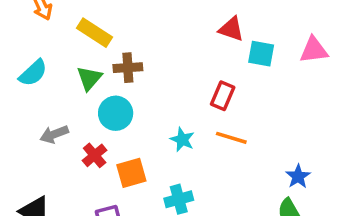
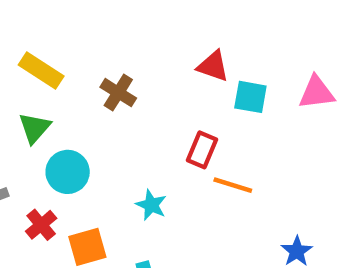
brown cross: (128, 68) -> (118, 93), moved, turned 36
orange line: (231, 138) -> (233, 185), moved

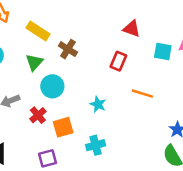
brown cross: (118, 93) -> (68, 49), moved
cyan square: (250, 97) -> (163, 51), moved
red rectangle: (202, 150) -> (118, 61), moved

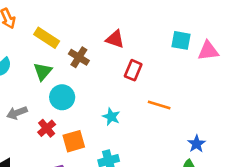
red triangle: (132, 29) -> (115, 39), moved
cyan square: (163, 51) -> (181, 40), moved

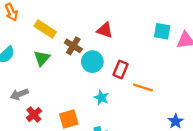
red rectangle: (133, 70) -> (120, 70), moved
cyan circle: (62, 97) -> (92, 62), moved
red cross: (47, 128) -> (34, 114), moved

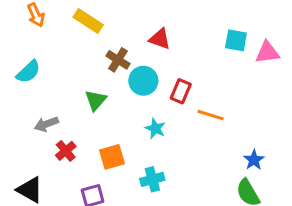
yellow rectangle: (45, 29) -> (88, 21), moved
green triangle: (42, 58) -> (96, 100), moved

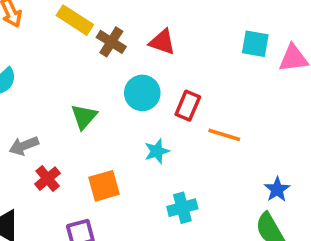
brown cross: (118, 60) -> (111, 42), moved
cyan star: (155, 129) -> (157, 151), turned 30
cyan cross: (152, 179) -> (182, 208), moved

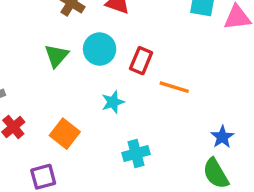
green triangle: (84, 117) -> (56, 56), moved
orange square: (104, 186) -> (65, 134), turned -36

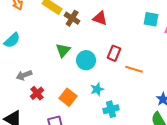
cyan circle: (100, 49) -> (86, 60), moved
cyan star: (113, 102) -> (97, 89), moved

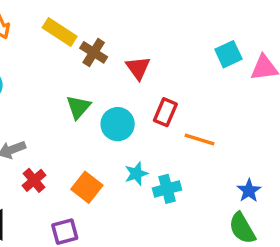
red triangle: (100, 18) -> (138, 68), moved, turned 35
cyan square: (151, 19) -> (228, 54), turned -35
cyan cross: (111, 109) -> (167, 189), moved

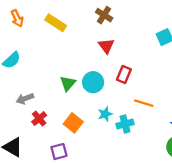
brown cross: (94, 52) -> (104, 15), moved
green triangle: (78, 107) -> (68, 83), moved
orange line: (199, 139) -> (144, 103), moved

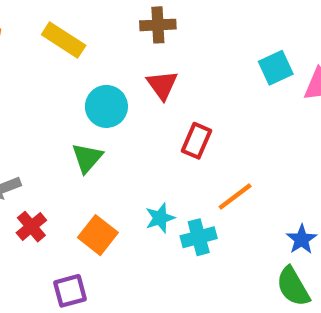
brown cross: (104, 15) -> (158, 25), turned -35
cyan circle: (93, 82) -> (106, 106), moved
orange line: (144, 103) -> (235, 196), turned -54

